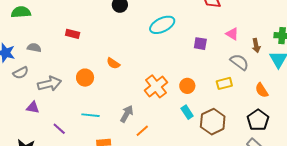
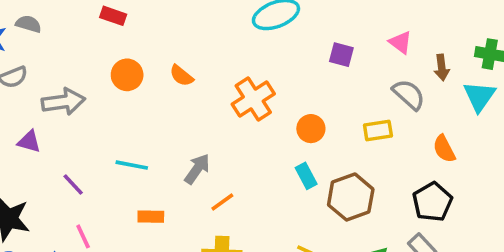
gray semicircle: (34, 48) -> (28, 24), moved
orange circle: (85, 78) -> (127, 75), moved
orange cross: (156, 86) -> (253, 99), moved

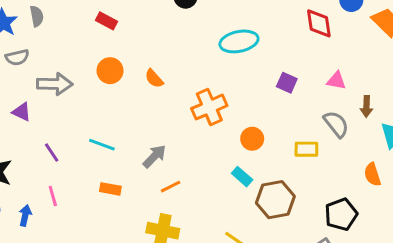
gray semicircle: (28, 24) -> (37, 16), turned 54
pink triangle: (401, 42) -> (336, 81), turned -36
orange semicircle: (444, 149) -> (372, 174), moved
cyan rectangle: (306, 176) -> (242, 177), turned -30

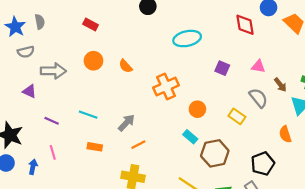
brown arrow: (367, 106) -> (280, 85), turned -40
yellow rectangle: (306, 149) -> (237, 116), turned 35
purple line: (52, 152) -> (52, 121), turned -32

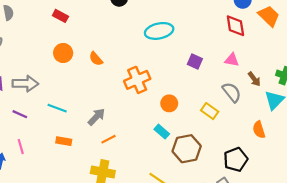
red diamond: (245, 25) -> (235, 26), moved
gray arrow: (53, 71) -> (25, 84), moved

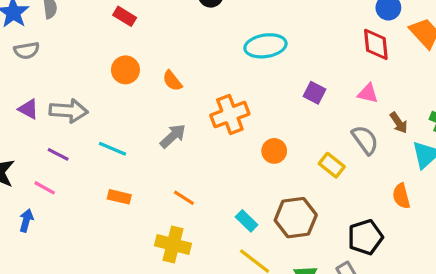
gray arrow: (96, 117) -> (173, 136), moved
cyan rectangle: (162, 132) -> (247, 221), moved
orange line: (109, 139) -> (184, 198), turned 56
pink line: (21, 147) -> (45, 188), moved, turned -48

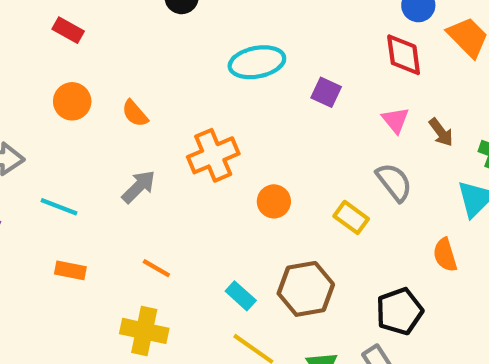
purple square: (314, 93) -> (326, 92), moved
pink triangle: (368, 93) -> (395, 120), turned 40
brown arrow: (399, 123) -> (441, 132), moved

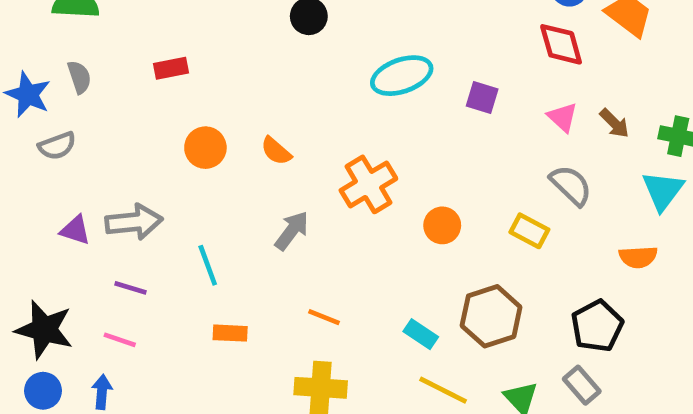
red rectangle: (68, 30) -> (171, 68), moved, turned -32
cyan line: (59, 207) -> (208, 265), turned 57
orange semicircle: (445, 255) -> (638, 257), turned -68

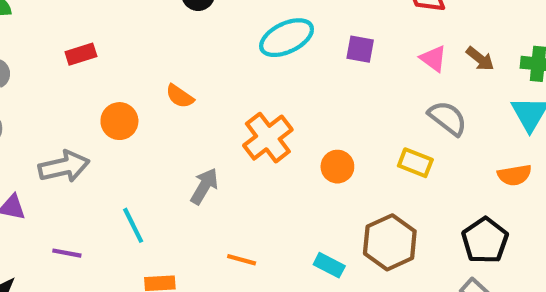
orange semicircle: (276, 151) -> (180, 96), moved
gray arrow: (134, 222) -> (64, 167), moved

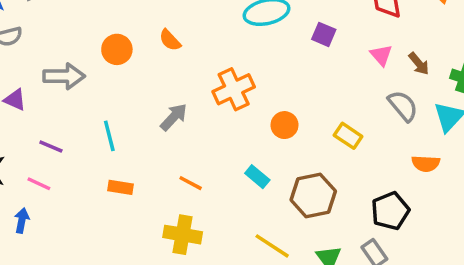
gray semicircle: (448, 118) -> (403, 106), moved
cyan rectangle: (329, 265) -> (257, 177), moved

